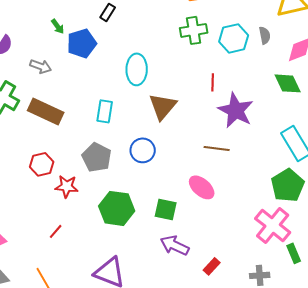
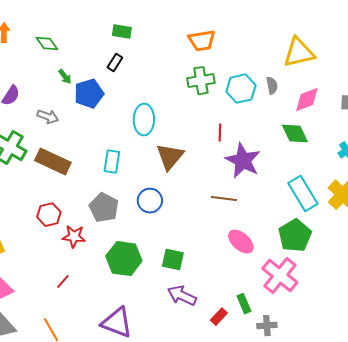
pink ellipse: (202, 187) -> (241, 242), moved
green rectangle: (294, 253) -> (244, 304), moved

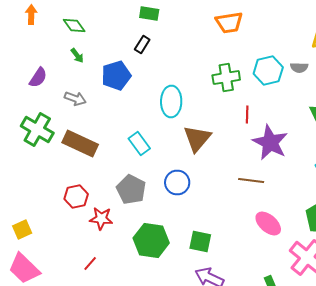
green arrow: (65, 77) -> (77, 56), moved
green cross: (201, 81) -> (226, 78), moved
gray semicircle: (272, 86) -> (299, 68), turned 102
cyan rectangle: (112, 162) -> (139, 144), turned -45

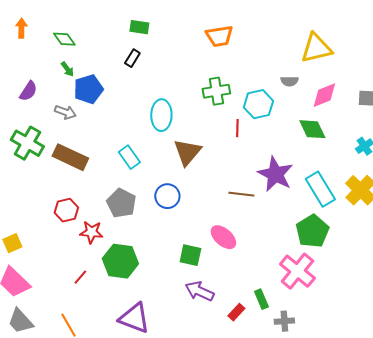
cyan hexagon: (268, 70) -> (258, 104), moved
blue pentagon: (116, 76) -> (88, 89), moved
purple star: (270, 142) -> (275, 174), moved
pink ellipse: (268, 224) -> (223, 237), moved
green hexagon: (151, 240) -> (120, 261), moved

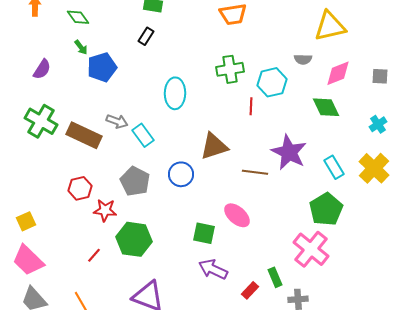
gray arrow: (65, 112) -> (117, 121), moved
brown triangle: (187, 152) -> (214, 146), moved, turned 32
cyan rectangle: (320, 189) -> (334, 167), size x0.7

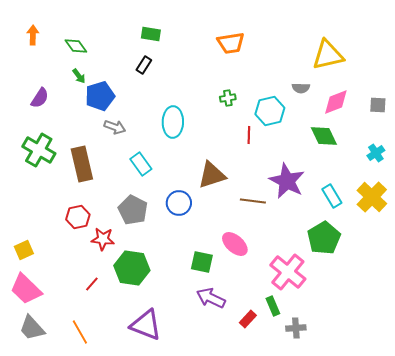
green cross: (230, 69) -> (228, 98), size x0.6
gray arrow: (117, 121) -> (115, 127), moved
brown rectangle: (84, 135) -> (82, 164), turned 52
pink cross: (311, 249) -> (288, 272), moved

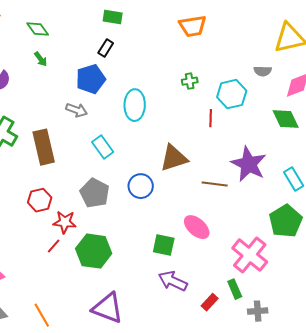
blue pentagon: (100, 96) -> (91, 79), moved
red line: (92, 284) -> (54, 246), moved

